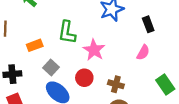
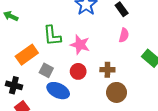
orange rectangle: (35, 45) -> (27, 55), size x1.5
black cross: (12, 74) -> (14, 85), turned 35

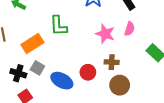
pink star: (80, 45) -> (105, 34), moved
gray square: (46, 70) -> (37, 68), moved
red circle: (78, 71) -> (88, 72), moved

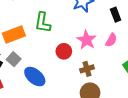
brown cross: (112, 62) -> (87, 69), turned -32
red circle: (88, 72) -> (64, 51), moved

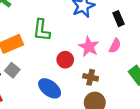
brown cross: (87, 69) -> (91, 77), turned 32
blue ellipse: (35, 77) -> (50, 88), moved

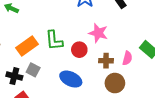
green L-shape: (42, 30) -> (54, 40), moved
pink semicircle: (115, 46) -> (127, 58), moved

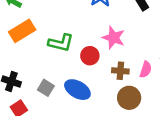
green L-shape: (54, 40) -> (61, 43), turned -75
orange rectangle: (27, 46) -> (22, 31), moved
gray square: (33, 70) -> (46, 88), moved

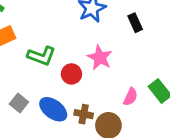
brown cross: (120, 71) -> (84, 114), moved

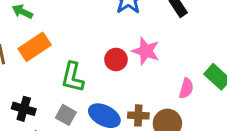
green L-shape: (41, 56) -> (73, 77), moved, turned 92
red circle: (71, 74) -> (116, 59), moved

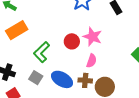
green L-shape: (73, 77) -> (42, 52), turned 30
pink semicircle: (186, 88) -> (92, 61), moved

